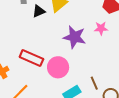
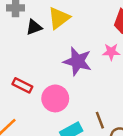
red rectangle: (31, 58) -> (22, 85), size x0.7

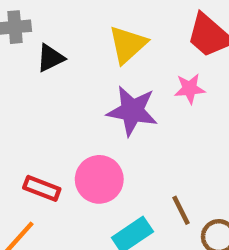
yellow triangle: (59, 18) -> (128, 45), moved
red rectangle: (22, 85) -> (42, 188), moved

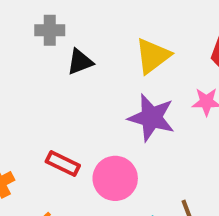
red rectangle: (42, 188) -> (63, 163), moved

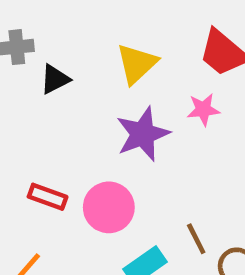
purple star: (151, 118) -> (143, 134), turned -30

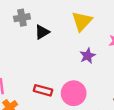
purple star: (143, 134) -> (88, 56), size x0.6

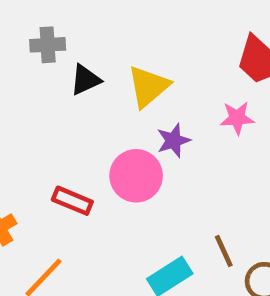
yellow triangle: (82, 21) -> (148, 86), moved
pink circle: (74, 93) -> (136, 176), moved

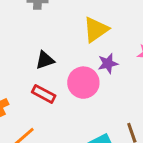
black triangle: (85, 80) -> (45, 60), moved

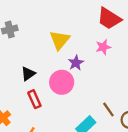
red rectangle: (44, 94) -> (34, 99), turned 54

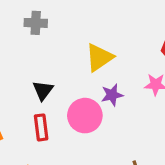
black triangle: (28, 74) -> (43, 90), turned -35

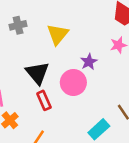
yellow triangle: (99, 57) -> (58, 34), moved
black triangle: (43, 90) -> (37, 73), size x1.5

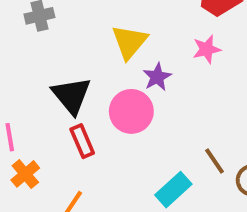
yellow triangle: (58, 34) -> (129, 42), moved

